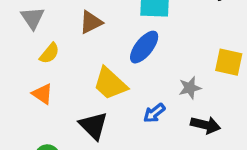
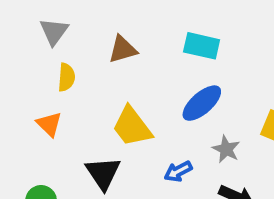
blue ellipse: (144, 47) -> (202, 103), moved
yellow semicircle: (49, 53) -> (66, 77), turned -45
gray star: (190, 88) -> (226, 149), turned 30

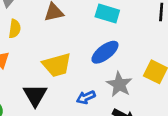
yellow trapezoid: (132, 127) -> (57, 65), turned -72
gray star: (226, 149) -> (119, 84), size x1.4

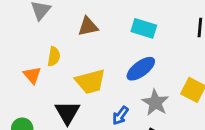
yellow semicircle: (15, 29) -> (54, 56), moved
blue arrow: (86, 97) -> (120, 116), turned -30

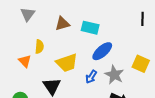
cyan rectangle: (144, 28) -> (90, 28), moved
blue arrow: (120, 116) -> (91, 77), moved

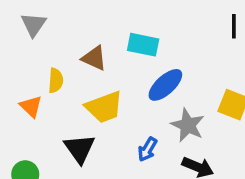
brown triangle: (62, 24) -> (94, 58), moved, turned 42
blue arrow: (91, 77) -> (147, 149), moved

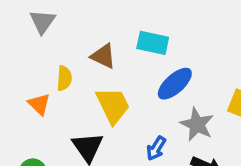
yellow trapezoid: (104, 107) -> (113, 105), turned -96

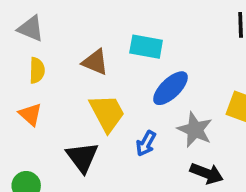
gray triangle: (42, 22) -> (31, 29), turned -40
yellow semicircle: (64, 78) -> (37, 70), moved
blue arrow: (156, 148) -> (146, 143), moved

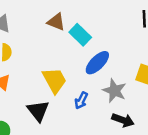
cyan rectangle: (146, 47) -> (80, 35), turned 35
brown triangle: (95, 62) -> (56, 22), moved

